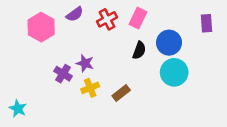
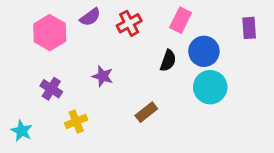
pink rectangle: (138, 18) -> (181, 20), moved
purple cross: (63, 74) -> (51, 89), moved
yellow cross: (90, 88) -> (76, 121), moved

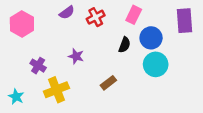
purple rectangle: (249, 28) -> (184, 21), size x1.5
pink hexagon: (50, 33) -> (22, 24), moved
yellow cross: (76, 121) -> (56, 90), size x1.5

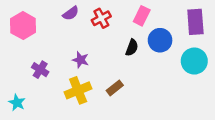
cyan circle: (156, 64) -> (194, 61), moved
yellow cross: (56, 90) -> (78, 90), moved

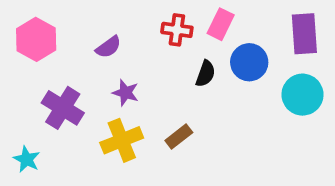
purple semicircle: (71, 13) -> (108, 47), moved
red cross: (101, 18) -> (177, 30), moved, turned 36
purple cross: (40, 70) -> (63, 108), size x1.5

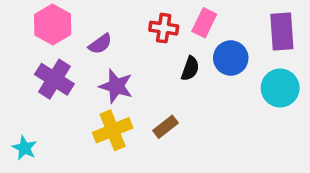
pink hexagon: (36, 39) -> (53, 24), moved
purple star: (126, 93) -> (116, 86), size x1.4
purple cross: (63, 108) -> (54, 79), moved

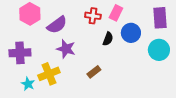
purple semicircle: (100, 44) -> (57, 25), size x1.5
purple cross: (54, 79) -> (20, 53), moved, turned -35
yellow cross: (113, 130) -> (49, 74), moved
cyan star: (24, 148) -> (28, 84), moved

